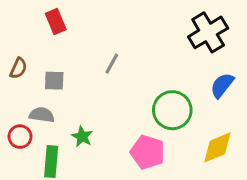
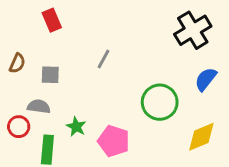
pink pentagon: (147, 152) -> (114, 141), moved

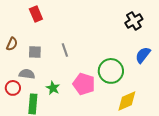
black cross: (193, 30) -> (134, 21), size x0.7
gray line: (104, 59) -> (65, 50), moved, turned -48
yellow diamond: (201, 137) -> (127, 101), moved
pink pentagon: (114, 141) -> (84, 84), moved

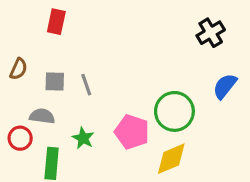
red rectangle: (36, 14) -> (56, 22), turned 35
gray line: (65, 50) -> (86, 85), moved
yellow diamond: (127, 101) -> (171, 159), moved

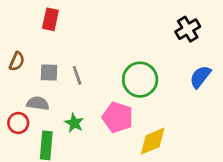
green circle: (174, 111) -> (140, 80), moved

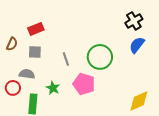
red rectangle: (50, 19) -> (36, 29), moved, turned 56
gray line: (77, 75) -> (66, 59), moved
blue semicircle: (200, 77) -> (137, 45), moved
yellow diamond: (153, 141) -> (139, 101), moved

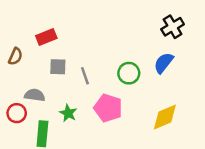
blue semicircle: (137, 45) -> (164, 63), moved
gray square: (35, 52) -> (58, 67), moved
green circle: (100, 57) -> (129, 73), size x0.7
yellow diamond: (139, 101) -> (165, 117), moved

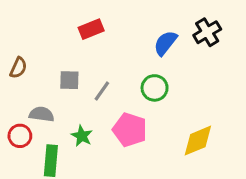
red rectangle: (46, 37) -> (91, 29), moved
blue semicircle: (164, 63) -> (165, 43), moved
gray line: (85, 76) -> (102, 91), turned 54

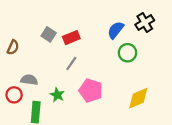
red rectangle: (91, 29) -> (71, 38), moved
gray square: (69, 80) -> (49, 34), moved, turned 32
green circle: (155, 88) -> (127, 53), moved

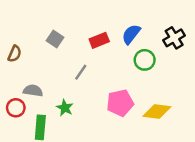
black cross: (145, 22) -> (174, 38), moved
red rectangle: (71, 38) -> (99, 40), moved
pink pentagon: (91, 91) -> (120, 103), moved, turned -30
yellow diamond: (138, 98) -> (157, 111), turned 30

